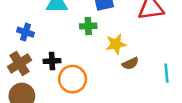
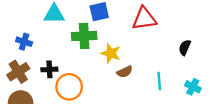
green cross: (88, 26) -> (84, 36), size x1.5
yellow star: (116, 44) -> (111, 53), turned 30

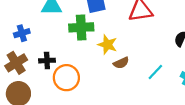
blue cross: (24, 42) -> (22, 33), turned -35
cyan line: (159, 81) -> (155, 72), turned 48

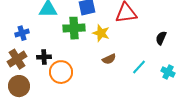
yellow star: (107, 45) -> (101, 33), moved

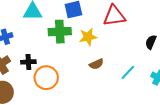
yellow star: (101, 33) -> (88, 37), turned -30

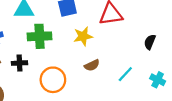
green cross: (60, 32) -> (40, 36), moved
orange circle: (46, 78) -> (53, 80), moved

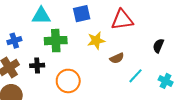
brown semicircle: (92, 65) -> (117, 58), moved

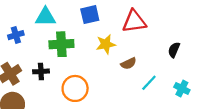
blue cross: (14, 41) -> (16, 35), moved

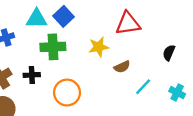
blue square: (90, 15) -> (63, 16), moved, turned -30

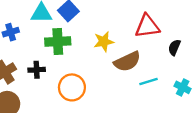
red triangle: (128, 23) -> (147, 26), moved
brown semicircle: (122, 67) -> (127, 62), size x1.6
cyan line: (143, 87) -> (148, 82), turned 30

